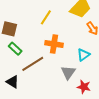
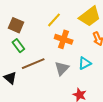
orange cross: (54, 44) -> (64, 39), moved
gray triangle: (68, 72) -> (62, 68), moved

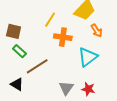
cyan triangle: (85, 63) -> (88, 57), size x1.5
gray triangle: (62, 68) -> (66, 88), moved

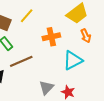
yellow line: (50, 20) -> (27, 16), moved
orange cross: (63, 37) -> (51, 37), turned -30

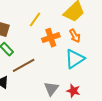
yellow line: (27, 16) -> (35, 19), moved
orange arrow: (86, 36) -> (75, 36), moved

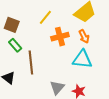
cyan triangle: (75, 59) -> (82, 59), turned 35
brown line: (24, 65) -> (31, 62), turned -70

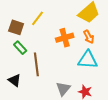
yellow line: (45, 17) -> (38, 18), moved

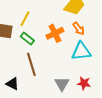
green rectangle: (20, 48) -> (27, 39), moved

